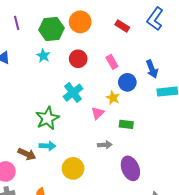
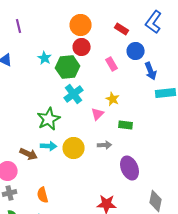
green hexagon: (52, 29) -> (68, 67), moved
red circle: (78, 59) -> (82, 47), moved
blue circle: (127, 82) -> (136, 51), moved
yellow circle: (73, 168) -> (74, 148), moved

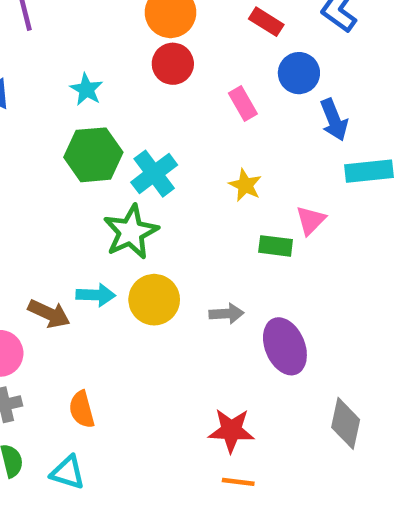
green hexagon: (68, 67) -> (93, 155), moved
pink triangle: (98, 114) -> (311, 220), moved
green star: (49, 119) -> (131, 232), moved
gray arrow: (105, 145) -> (227, 314), moved

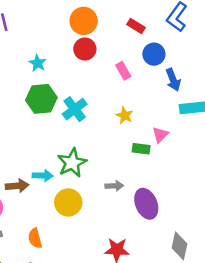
green star: (131, 232) -> (72, 163), moved
yellow circle: (154, 300) -> (68, 202), moved
brown arrow: (49, 314) -> (17, 186), turned -30

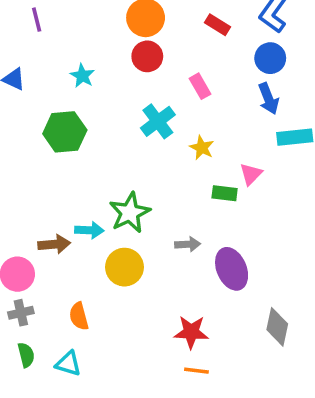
blue circle: (154, 54) -> (270, 58), moved
green hexagon: (41, 99) -> (65, 132), moved
cyan cross: (75, 109) -> (158, 121), moved

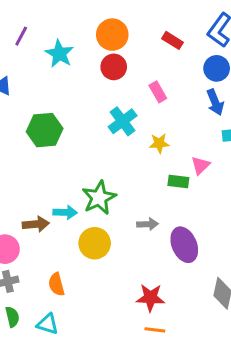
purple line: (37, 20) -> (21, 36), turned 42
cyan star: (82, 76) -> (59, 54), moved, size x1.4
yellow star: (202, 148) -> (159, 143), turned -30

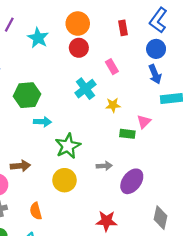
red rectangle: (173, 40) -> (123, 28), turned 48
cyan arrow: (65, 212) -> (42, 122), moved
purple ellipse: (184, 245) -> (132, 181), turned 60

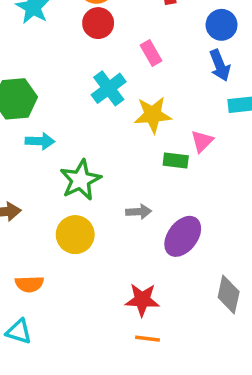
yellow star: (113, 105) -> (153, 115), size x1.5
orange semicircle: (36, 211) -> (29, 284), turned -77

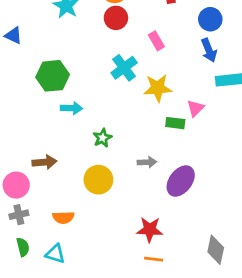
green star: (80, 180) -> (102, 138), size x0.6
gray diamond: (229, 295) -> (216, 250), moved

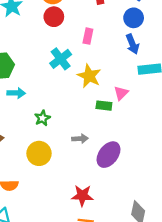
pink rectangle: (156, 41) -> (88, 36), turned 42
yellow star: (158, 88) -> (89, 76), turned 30

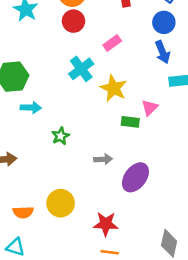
pink rectangle: (88, 36) -> (112, 43), turned 42
yellow circle: (39, 153) -> (61, 203), moved

